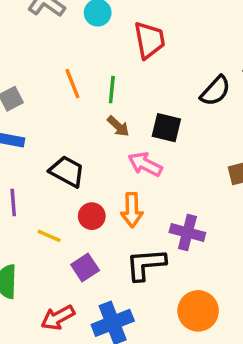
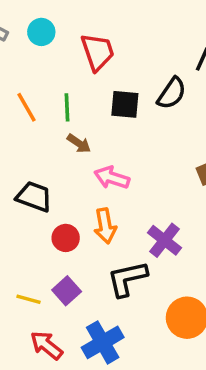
black square: (166, 128) -> (125, 104), moved
purple cross: (187, 233) -> (165, 240), turned 32
yellow line: (49, 236) -> (28, 299), moved
red arrow: (58, 318) -> (46, 345), turned 76

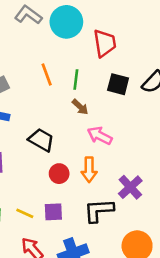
cyan circle: (41, 32) -> (66, 22), size x1.6
purple square: (67, 291) -> (53, 212), turned 30

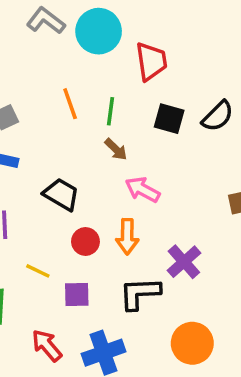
yellow line: (25, 213) -> (38, 271), moved

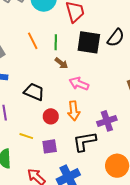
black square: (169, 119) -> (89, 42), size x1.4
purple cross: (184, 262) -> (107, 121), turned 30

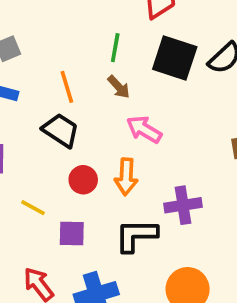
orange line: (33, 41) -> (67, 87), moved

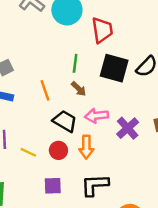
pink arrow: (144, 129) -> (96, 116), turned -35
black trapezoid: (61, 130) -> (65, 121), moved
purple cross: (183, 205) -> (128, 128), moved, turned -30
yellow line: (33, 208) -> (28, 152), moved

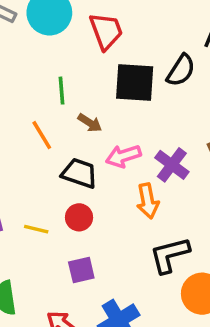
green line: (75, 63) -> (61, 91), moved
orange arrow: (86, 147) -> (148, 201), moved
black L-shape: (95, 185) -> (170, 255), moved

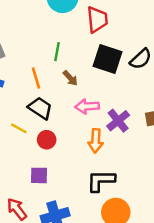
black trapezoid: (79, 173) -> (40, 108), moved
yellow line: (36, 229) -> (19, 128), moved

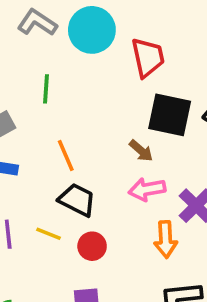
green line: (57, 52) -> (46, 89), moved
brown arrow: (70, 78) -> (141, 151), moved

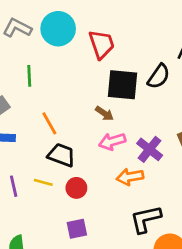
orange arrow: (166, 239) -> (130, 177), turned 90

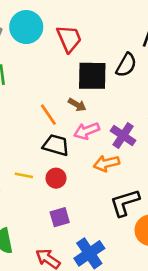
orange line: (49, 123) -> (48, 115), moved
black trapezoid: (61, 155) -> (56, 145), moved

